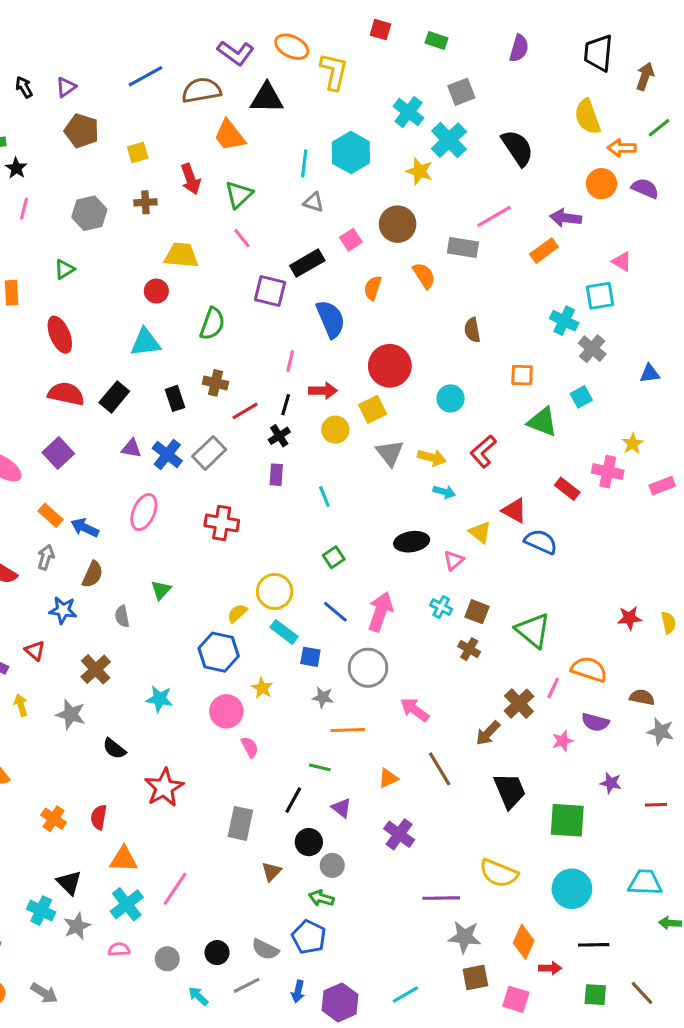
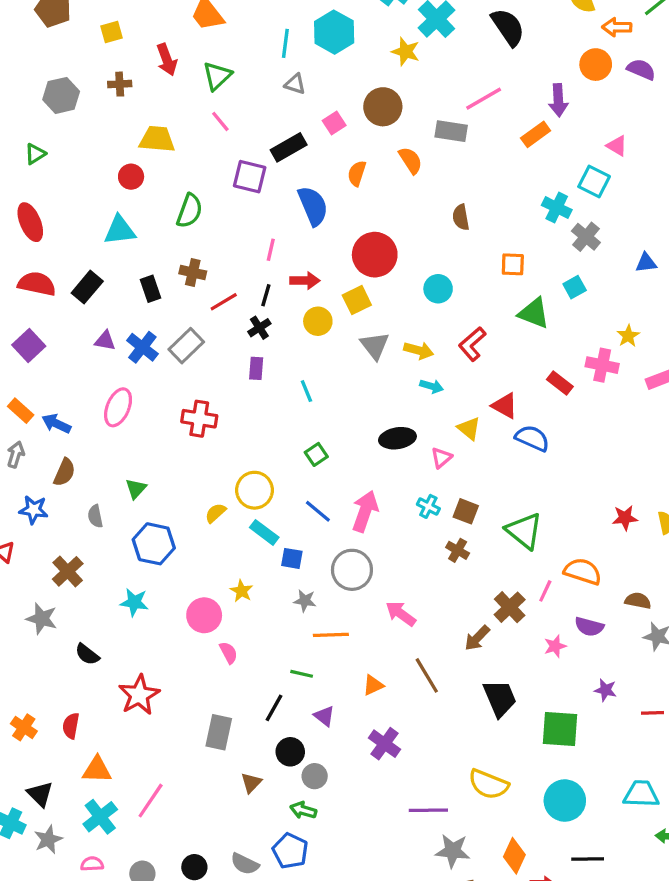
purple arrow: (566, 218) -> (558, 100), turned -100
cyan square: (600, 296) -> (594, 182), turned 36
blue hexagon: (219, 652) -> (154, 544), moved

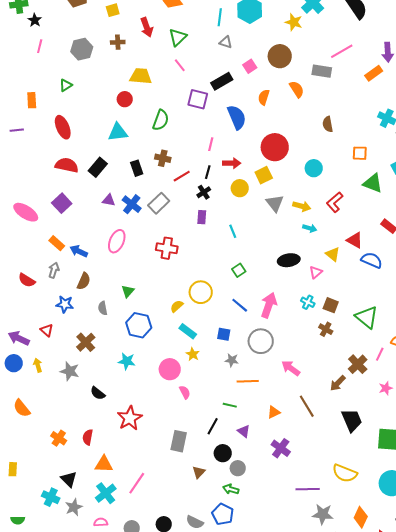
cyan rectangle: (264, 532) -> (188, 331), moved

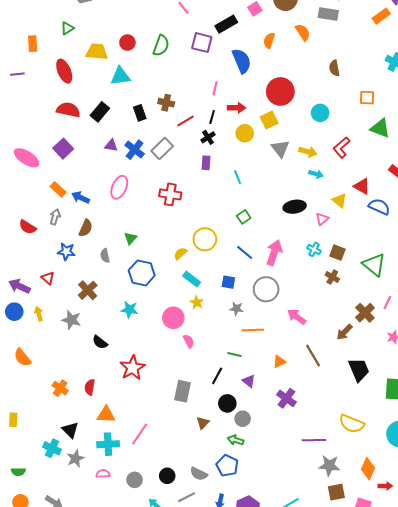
yellow trapezoid: (141, 76) -> (97, 52), moved
green semicircle: (161, 120) -> (161, 46), moved
cyan cross: (106, 493) -> (108, 444), turned 35

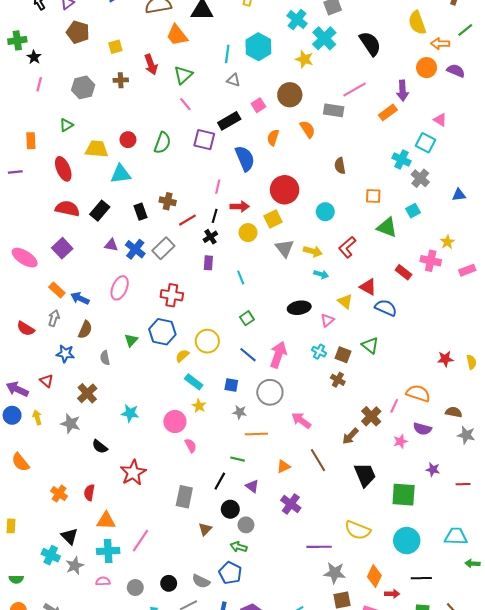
green triangle: (374, 265) -> (370, 345), moved, size x0.7
blue hexagon: (142, 273) -> (162, 332), moved

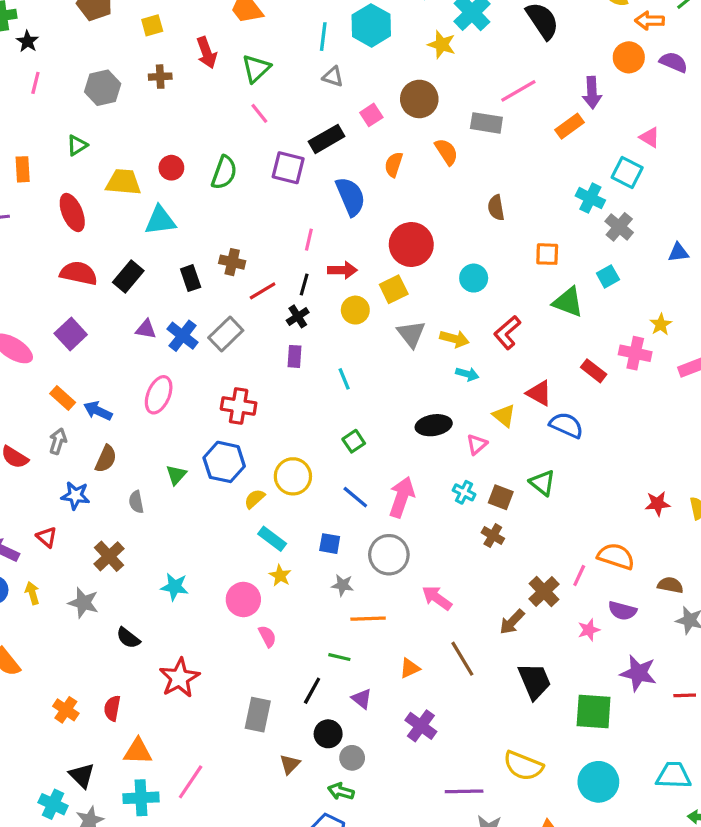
purple star: (433, 470) -> (638, 673), size x1.6

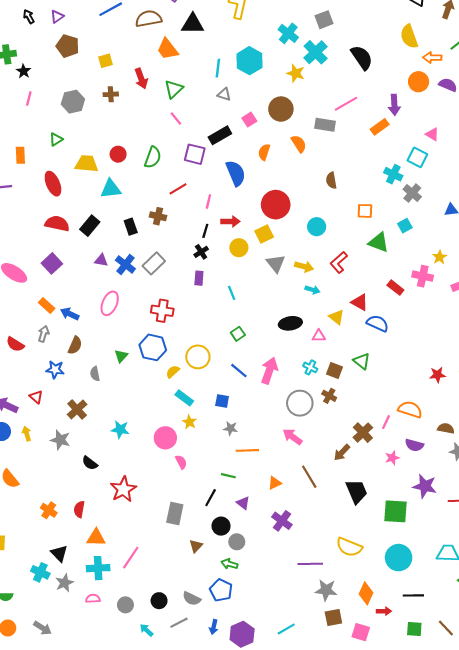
red line: (263, 291) -> (178, 189), moved
pink triangle: (477, 444) -> (319, 336), turned 40
gray circle: (389, 555) -> (300, 403), moved

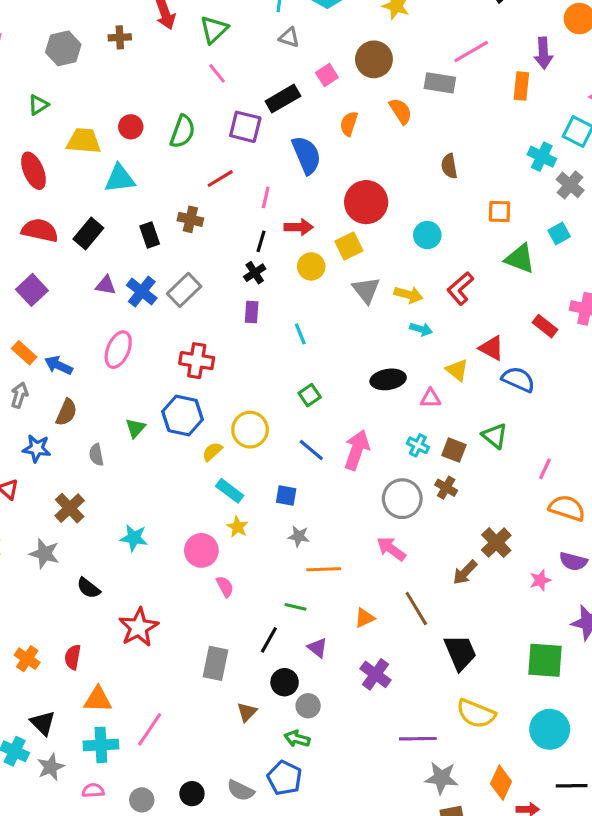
orange rectangle: (380, 127) -> (521, 86), turned -48
pink line: (386, 422) -> (545, 469), moved
black trapezoid: (357, 491) -> (460, 652), moved

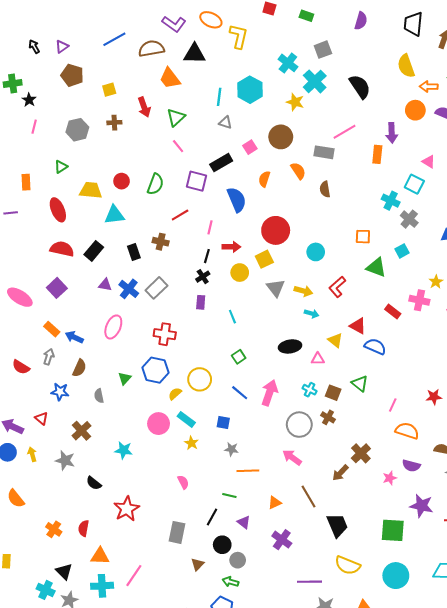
brown semicircle: (449, 166) -> (325, 189), moved
pink circle: (201, 550) -> (159, 424), moved

